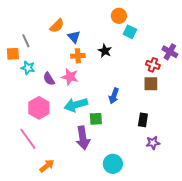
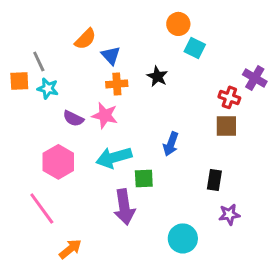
cyan star: (28, 68) -> (48, 88), moved
purple semicircle: (49, 79) -> (73, 118), turned -32
cyan circle: (113, 164) -> (183, 238), moved

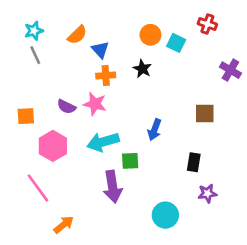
orange circle: (178, 24) -> (150, 35), moved
orange square: (19, 81) -> (26, 116), moved
cyan star: (48, 88) -> (34, 31), moved, turned -30
red cross: (229, 97) -> (207, 24), moved

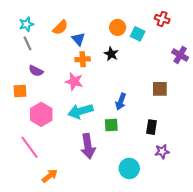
purple semicircle: (66, 107) -> (36, 71), moved
green square: (130, 161) -> (111, 125), moved

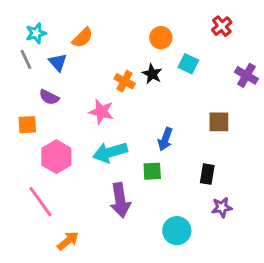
red cross: (162, 19) -> (222, 26), turned 32
cyan square: (138, 34) -> (188, 64), moved
blue triangle: (78, 39) -> (58, 62), moved
gray line: (27, 43) -> (26, 59), moved
orange cross: (83, 59) -> (125, 81), moved, turned 32

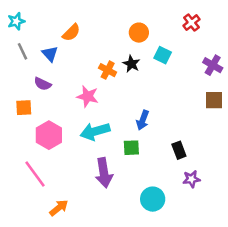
cyan star: (36, 33) -> (16, 21), moved
brown square: (219, 122) -> (214, 100), moved
black rectangle: (207, 174) -> (179, 150), turned -30

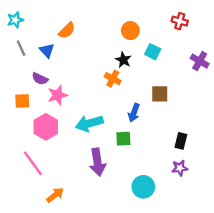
red cross: (191, 23) -> (180, 21), turned -35
orange cross: (108, 70) -> (113, 79), moved
pink star: (88, 96) -> (58, 95), moved, turned -30
brown square: (214, 100) -> (160, 94), moved
black rectangle: (179, 150) -> (181, 141), moved, turned 35

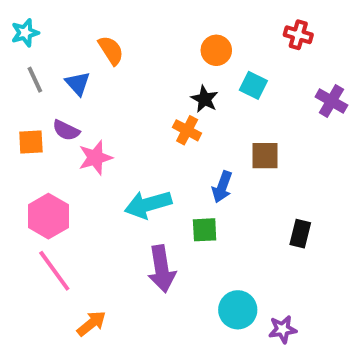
orange semicircle: (67, 30) -> (111, 50), turned -78
orange square: (22, 101) -> (31, 142), moved
pink hexagon: (46, 127) -> (48, 216), moved
purple star: (180, 168) -> (283, 329), moved

